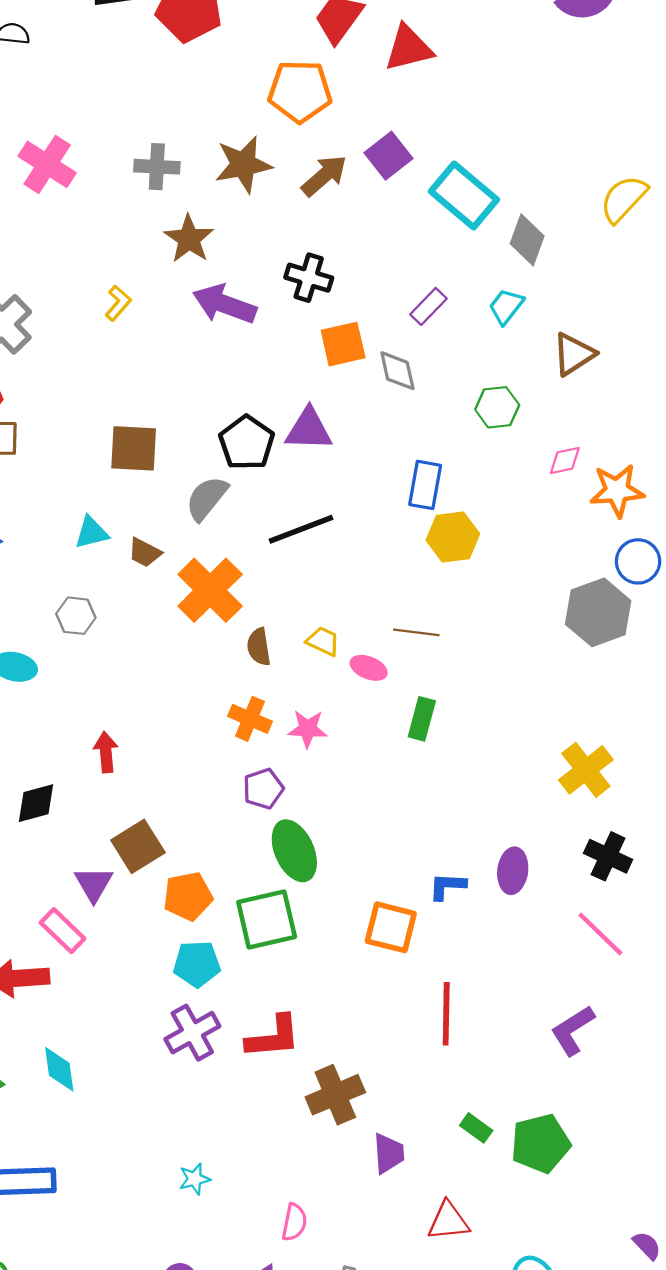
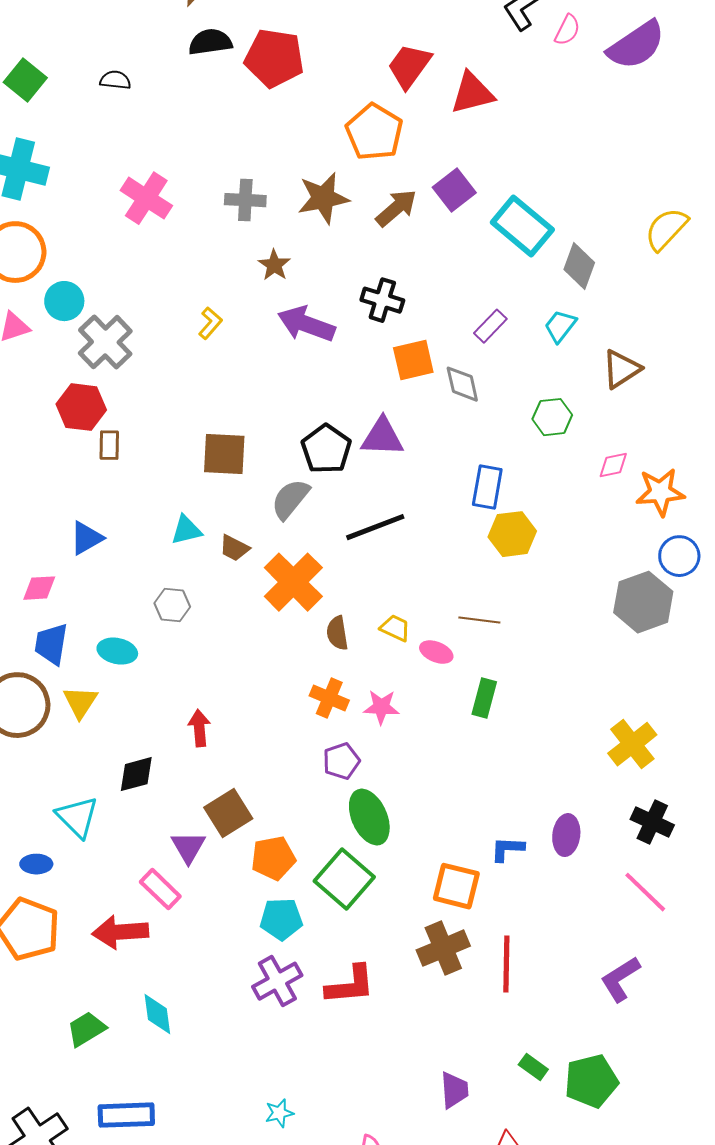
orange pentagon: (300, 91) -> (374, 132), turned 30
brown star: (189, 239) -> (274, 265), size x0.7
green square: (267, 920) -> (344, 879), turned -36
brown cross: (335, 1095) -> (443, 948), moved

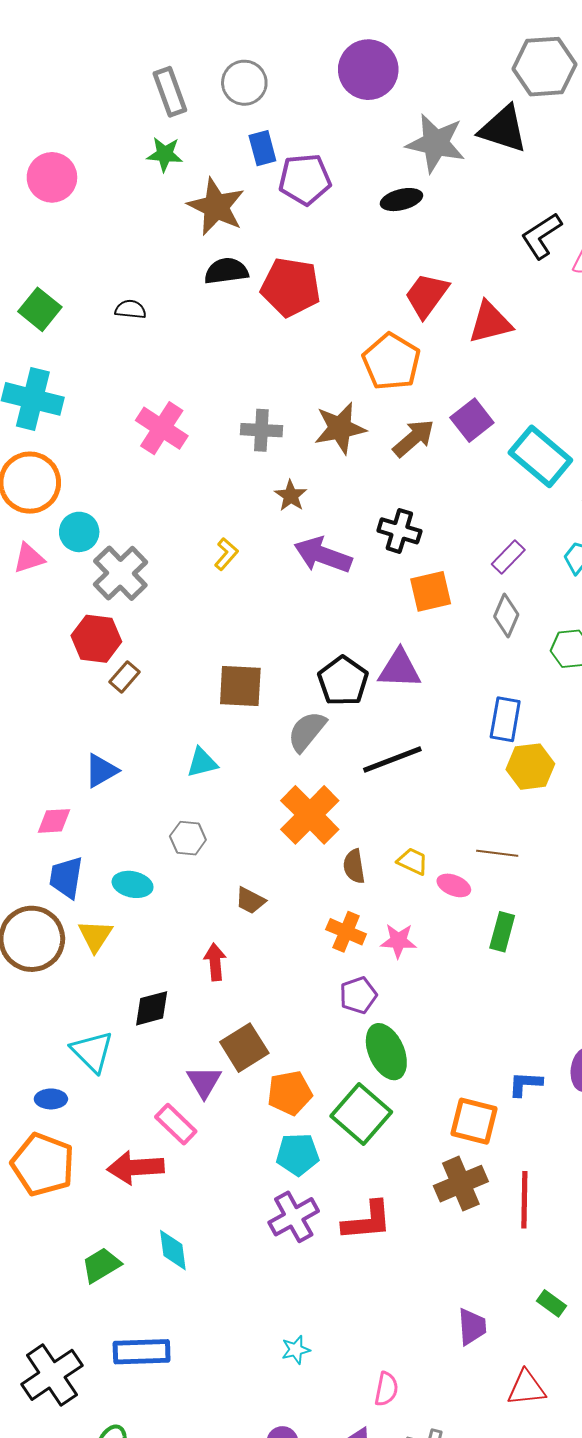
gray diamond: (462, 384) -> (506, 616), moved, turned 36
brown rectangle: (109, 445) -> (124, 677), turned 40
brown trapezoid: (234, 548) -> (250, 901), moved

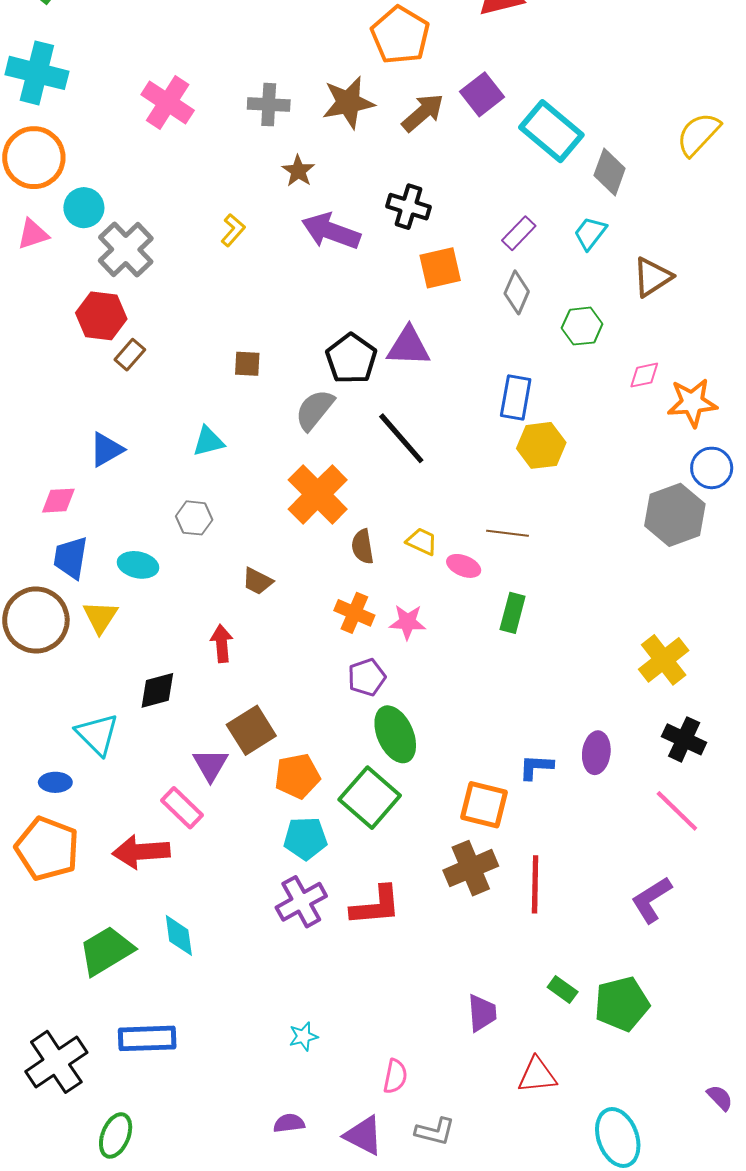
brown square: (240, 686) -> (247, 364), size x0.6
black line: (392, 760) -> (401, 438), turned 70
green trapezoid: (101, 1265) -> (106, 951), size x1.4

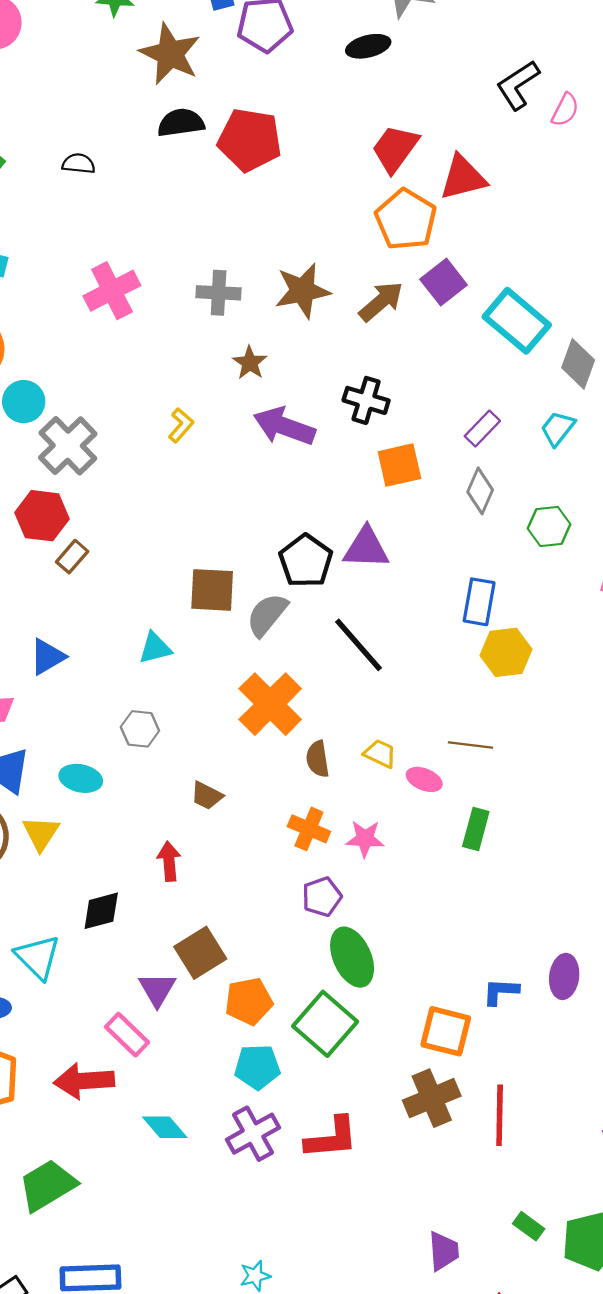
orange pentagon: (400, 35) -> (406, 220), moved
pink cross: (168, 103) -> (112, 291), turned 30
brown square: (247, 364) -> (212, 590), moved, size x1.6
cyan diamond: (179, 935) -> (165, 1127), moved, turned -33

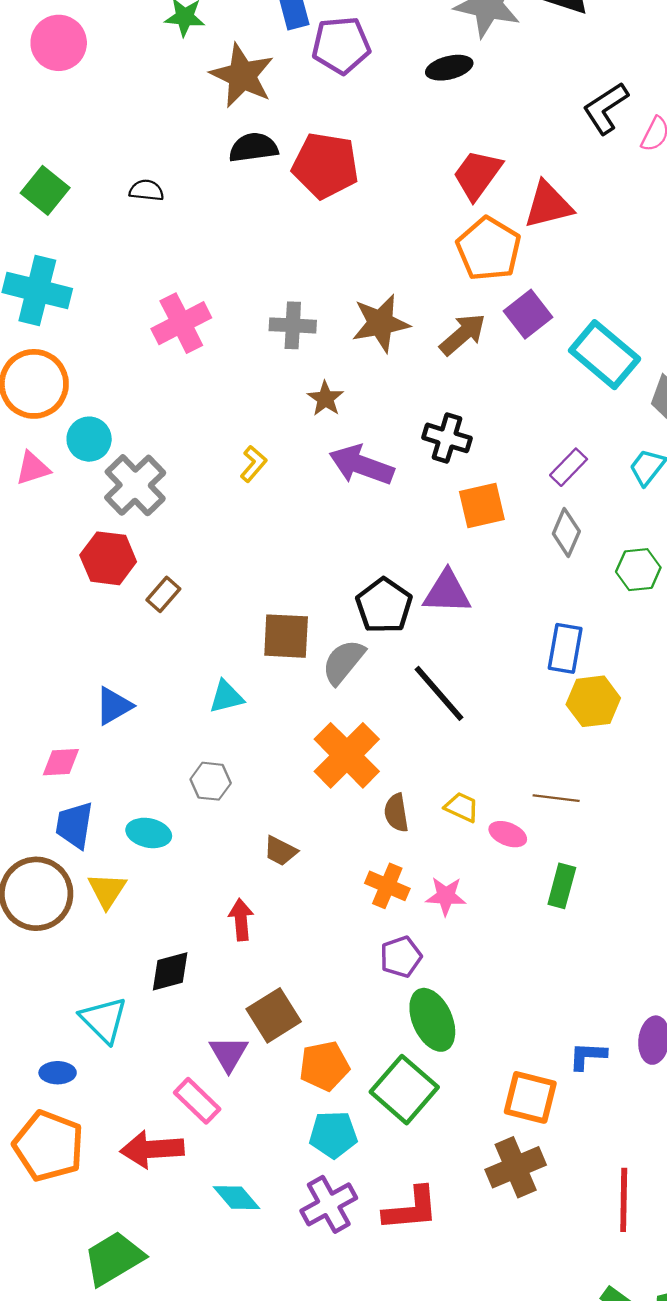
brown rectangle: (72, 557) -> (163, 594), moved
red line: (500, 1115) -> (624, 1200), moved

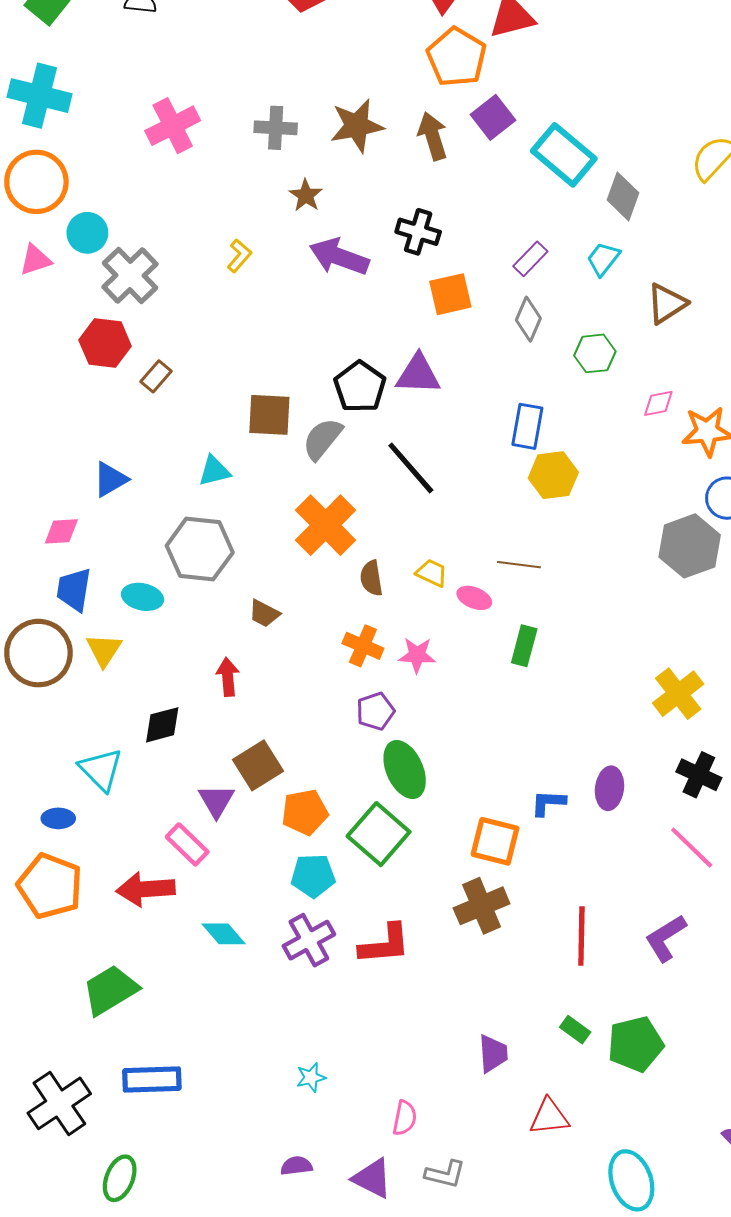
brown arrow: (463, 334) -> (433, 136), turned -66
gray hexagon: (211, 781) -> (200, 549), size x1.8

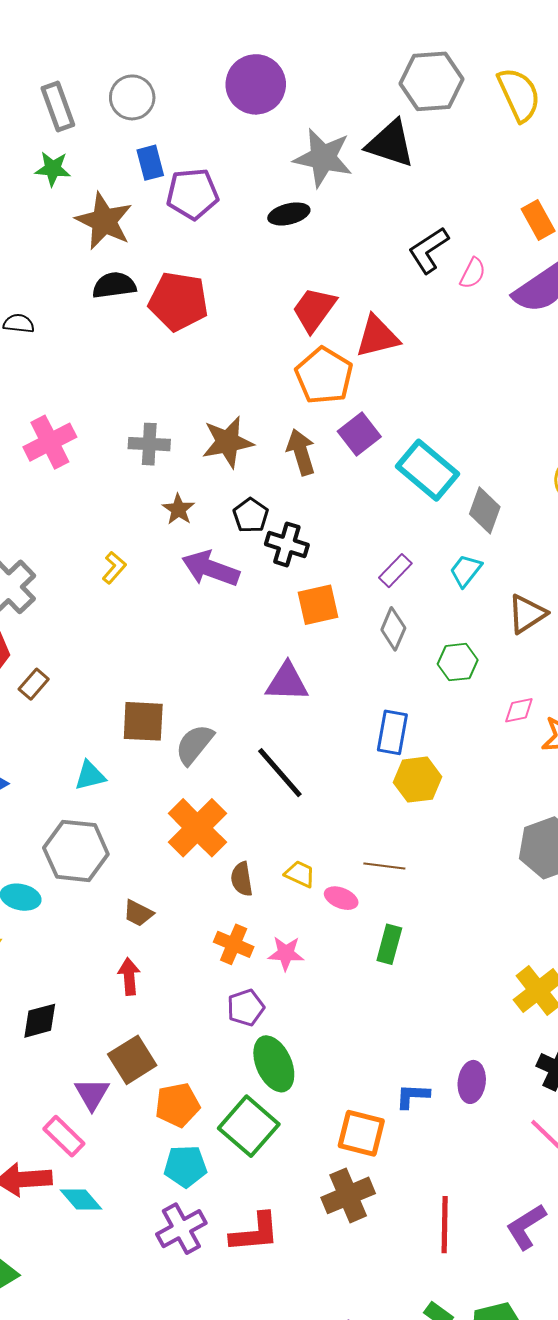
black pentagon: (360, 387) -> (251, 515), moved, size x0.7
red arrow: (228, 677) -> (129, 976), moved
cyan diamond: (224, 934) -> (81, 1199), moved

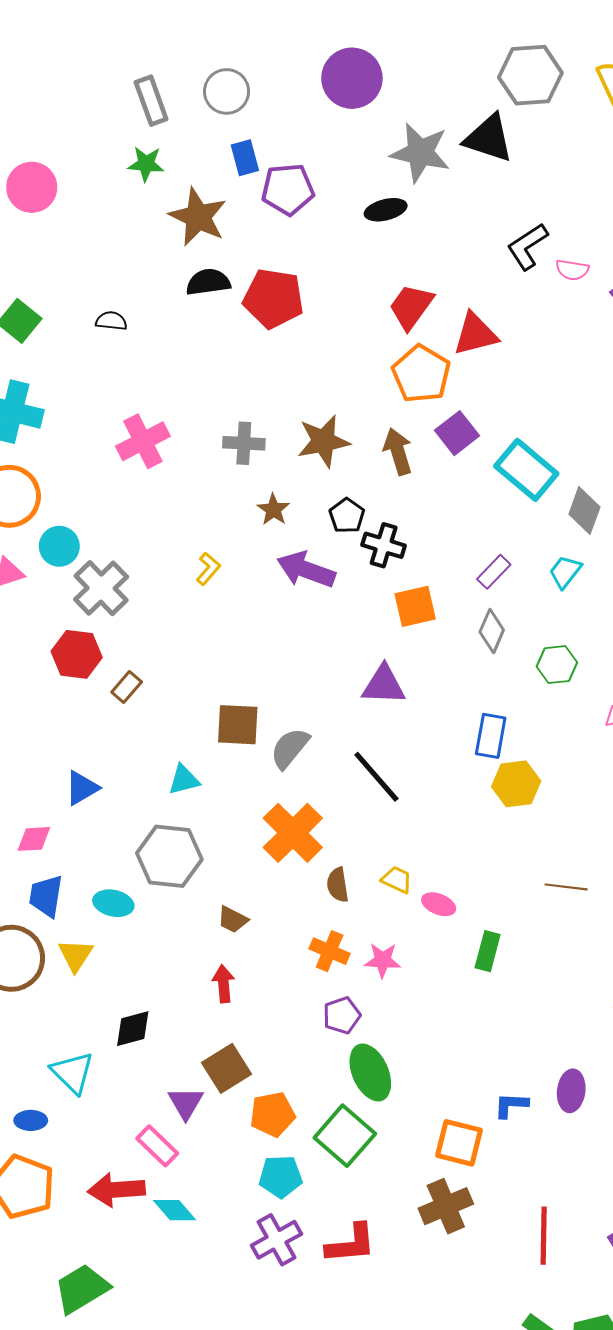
pink semicircle: (473, 273) -> (572, 270), turned 72
brown line: (384, 866) -> (566, 887), moved

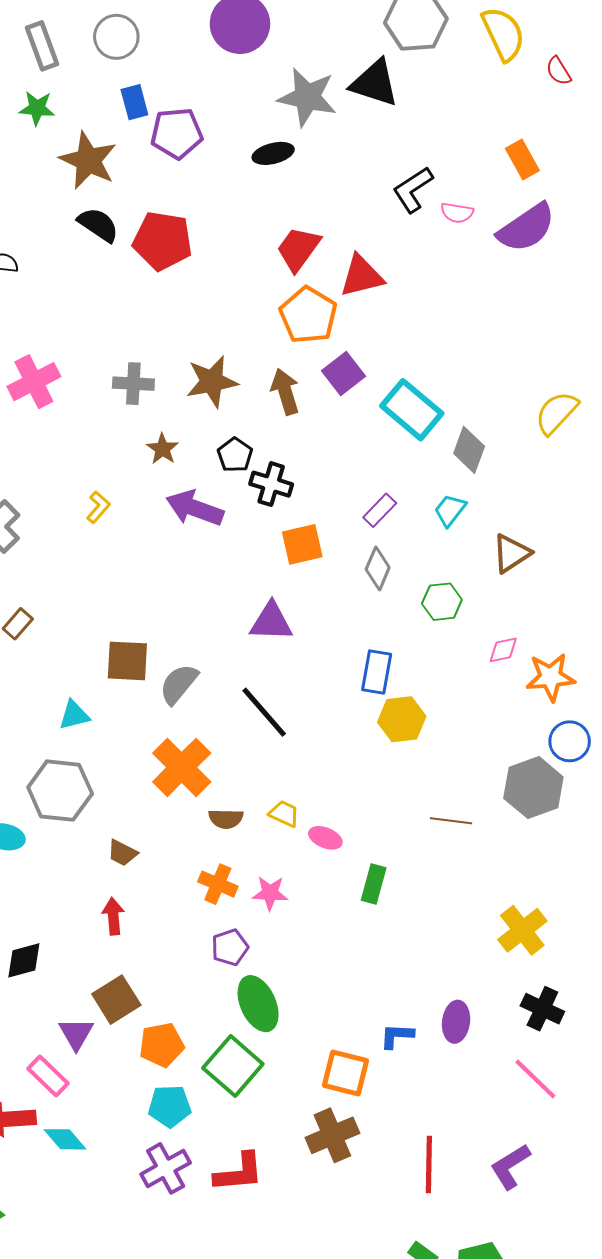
black semicircle: (208, 282) -> (98, 225), turned 42
brown semicircle: (338, 885) -> (226, 819), turned -80

